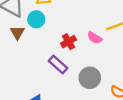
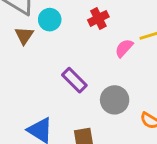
pink semicircle: (95, 38) -> (124, 48), turned 96
red cross: (69, 42) -> (98, 18), moved

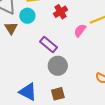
purple rectangle: (74, 80) -> (48, 44), moved
gray circle: (115, 100) -> (58, 66), moved

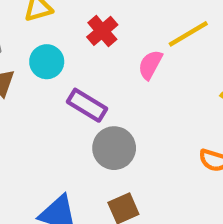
cyan circle: (27, 16) -> (47, 62), moved

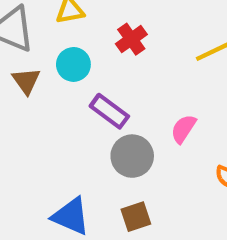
pink semicircle: (150, 65) -> (183, 129), moved

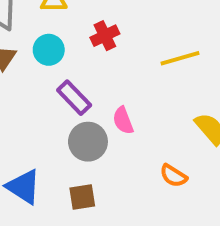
pink semicircle: (183, 129) -> (123, 120), moved, turned -64

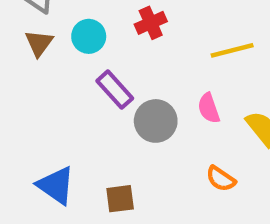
pink semicircle: (123, 120) -> (209, 108), moved
gray circle: (88, 142) -> (156, 121), moved

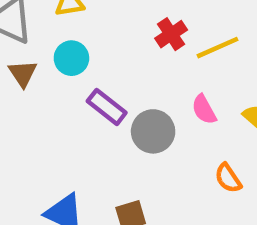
red cross: (151, 23) -> (171, 34), moved
orange semicircle: (221, 179) -> (228, 178), turned 32

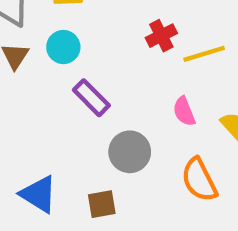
gray circle: (153, 131) -> (130, 152), moved
orange semicircle: (228, 178) -> (199, 180), size x1.5

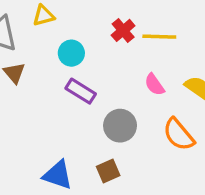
cyan circle: (63, 47) -> (71, 53), moved
yellow line: (204, 54) -> (159, 37), turned 32

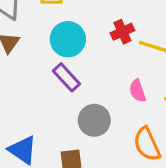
cyan circle: (71, 53) -> (68, 39), size x1.4

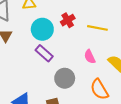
red cross: (122, 32) -> (68, 20), moved

